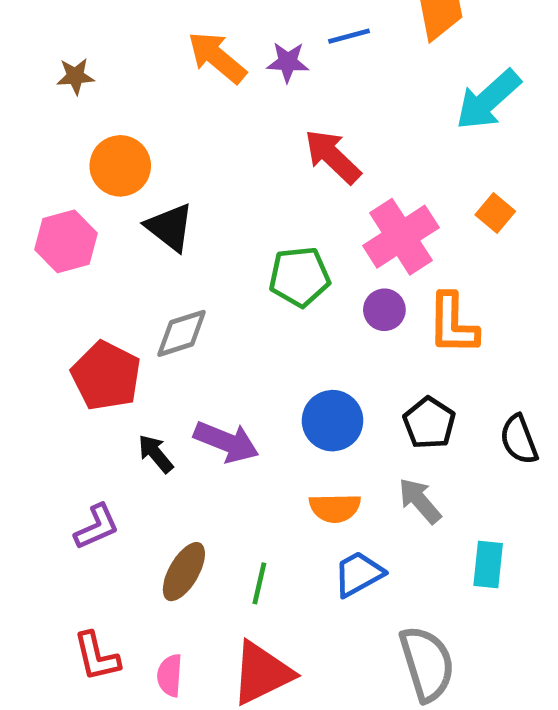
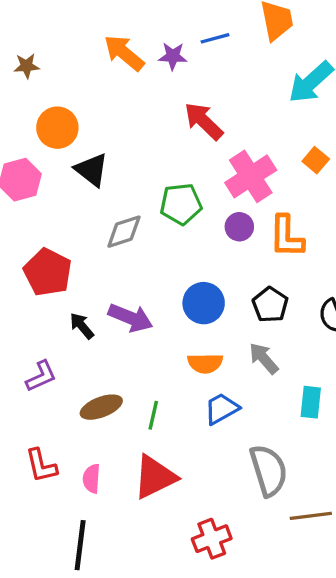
gray diamond: (182, 333) -> (124, 232), moved
brown ellipse: (184, 572) -> (101, 407), turned 39

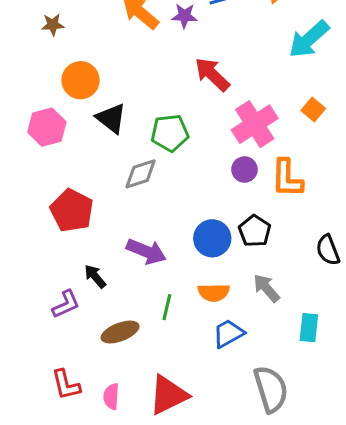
green pentagon: (181, 204) -> (170, 133), moved
black pentagon: (270, 305) -> (255, 231), moved
black arrow: (82, 326) -> (95, 276), moved
green line: (153, 415) -> (167, 307), moved

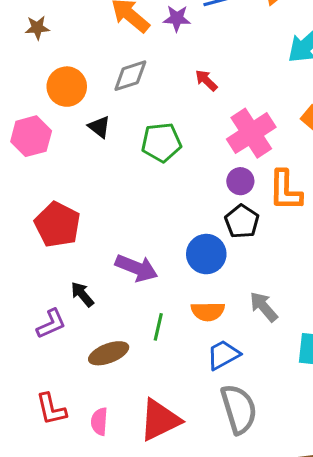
red arrow: (212, 74) -> (206, 80), size x0.6
black triangle: (111, 118) -> (99, 127), size x0.7
gray diamond: (141, 174) -> (130, 76), moved
black pentagon: (255, 231) -> (242, 221), moved
gray semicircle: (271, 389) -> (239, 409), moved

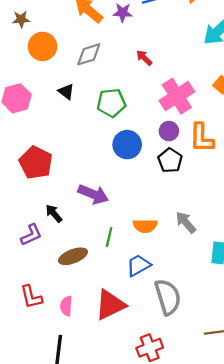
orange circle: (67, 87) -> (43, 46), moved
blue circle: (206, 254) -> (127, 145), moved
blue trapezoid: (223, 355) -> (138, 265), moved

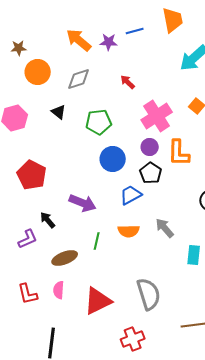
blue trapezoid: (138, 265) -> (131, 195), moved
pink semicircle: (66, 306) -> (59, 290), moved

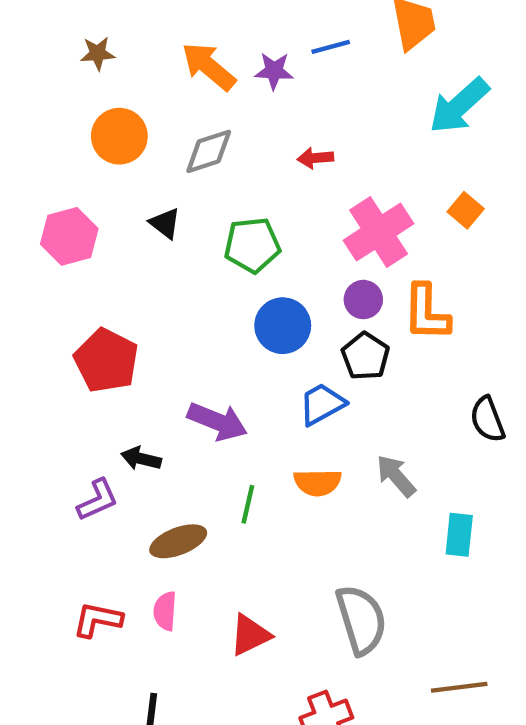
brown star: (19, 48) -> (98, 53), moved
red arrow: (128, 82) -> (315, 158), turned -49
black arrow: (48, 220) -> (141, 459), turned -36
red L-shape: (28, 294) -> (98, 620), turned 115
red triangle: (98, 301) -> (250, 635), size x0.7

